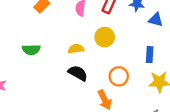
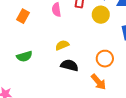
yellow circle: (105, 37) -> (101, 15), moved

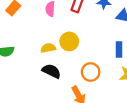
yellow circle: (101, 15) -> (69, 41), moved

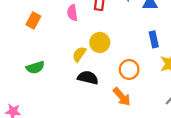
yellow semicircle: (48, 48) -> (79, 54), turned -32

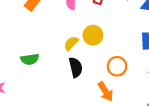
green semicircle: (35, 67) -> (30, 59), moved
black semicircle: (88, 78) -> (76, 67), turned 54

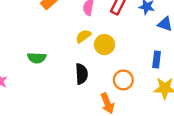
yellow semicircle: (71, 43) -> (83, 36), moved

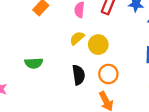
orange circle: (123, 80) -> (108, 74), moved

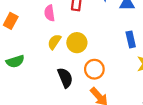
green semicircle: (34, 63) -> (15, 61), moved

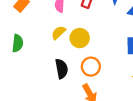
green semicircle: (15, 61) -> (18, 43), turned -78

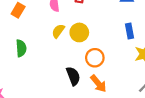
black semicircle: (62, 69) -> (73, 76), moved

